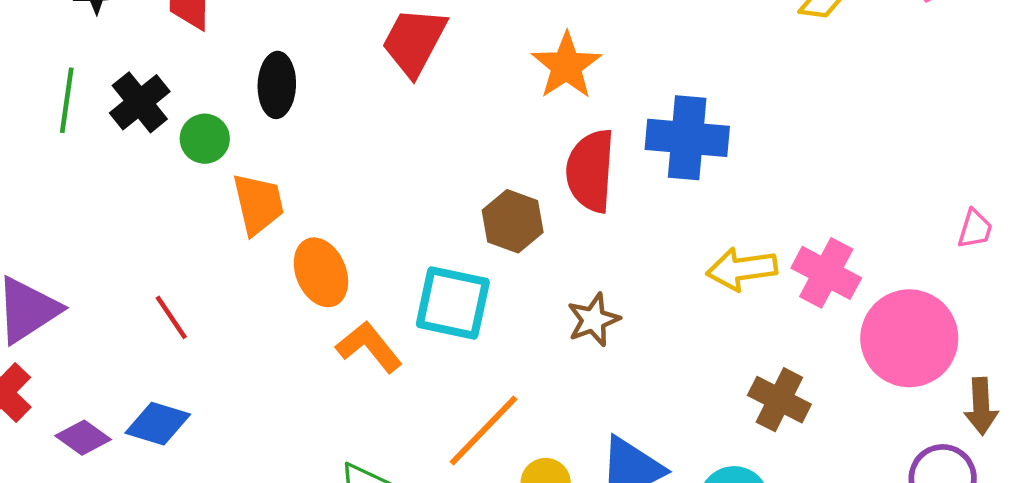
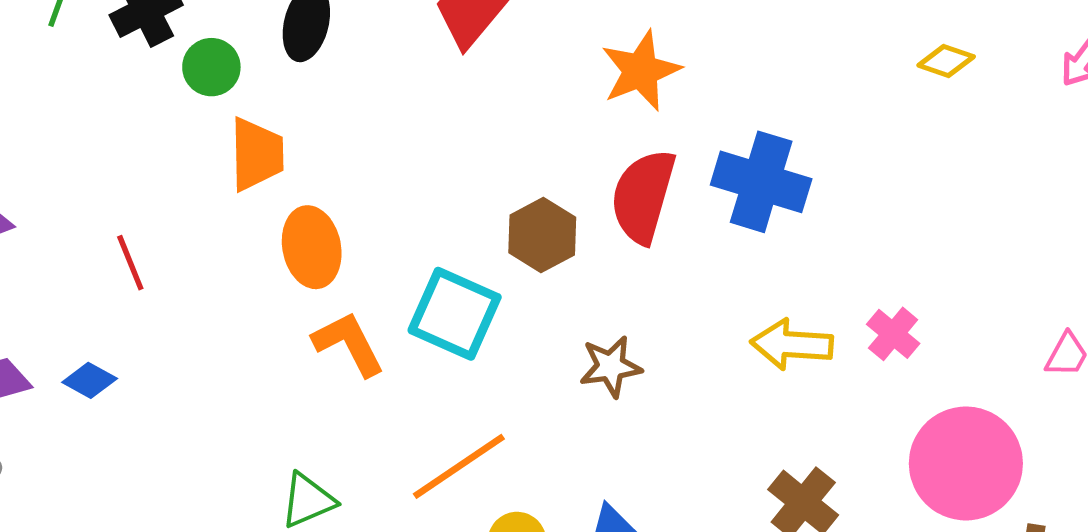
pink cross: (826, 273) -> (893, 334), moved, size x0.7
blue diamond: (158, 424) -> (90, 380), size x0.7

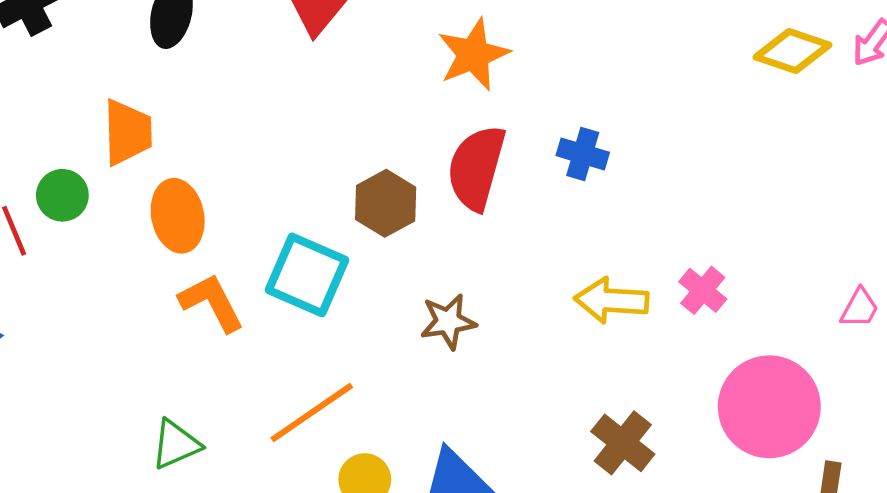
yellow diamond: (946, 61) -> (792, 51), moved, size x1.5
green circle: (211, 67) -> (62, 195), moved
blue cross: (761, 182) -> (583, 154), size x0.6

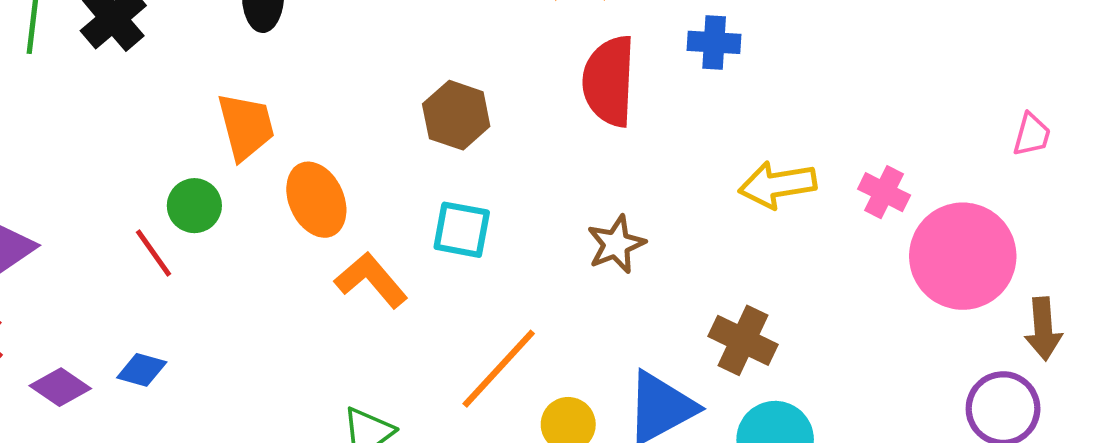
brown hexagon: (386, 203) -> (456, 115), moved
cyan square: (307, 275) -> (462, 230), size x0.7
pink cross: (703, 290) -> (884, 192), moved
brown cross: (623, 443) -> (743, 340), moved

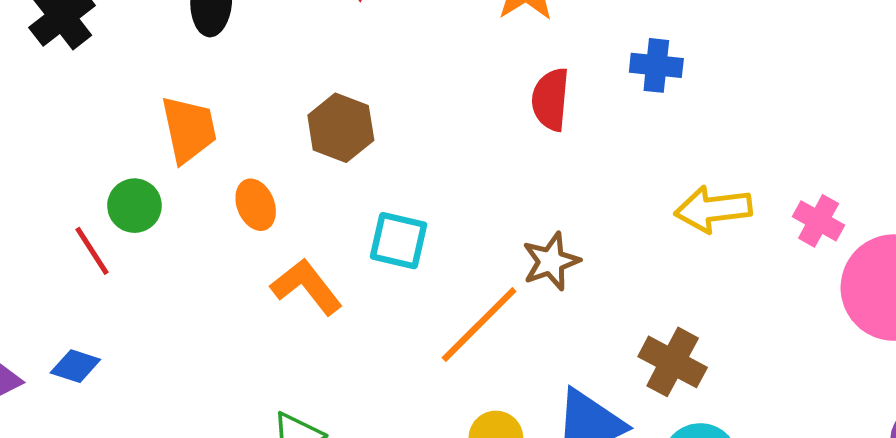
red semicircle: (609, 81) -> (551, 99), size x0.7
brown hexagon: (456, 115) -> (341, 128), moved
orange ellipse: (316, 200) -> (256, 205), size x0.7
orange line: (499, 369) -> (479, 324), moved

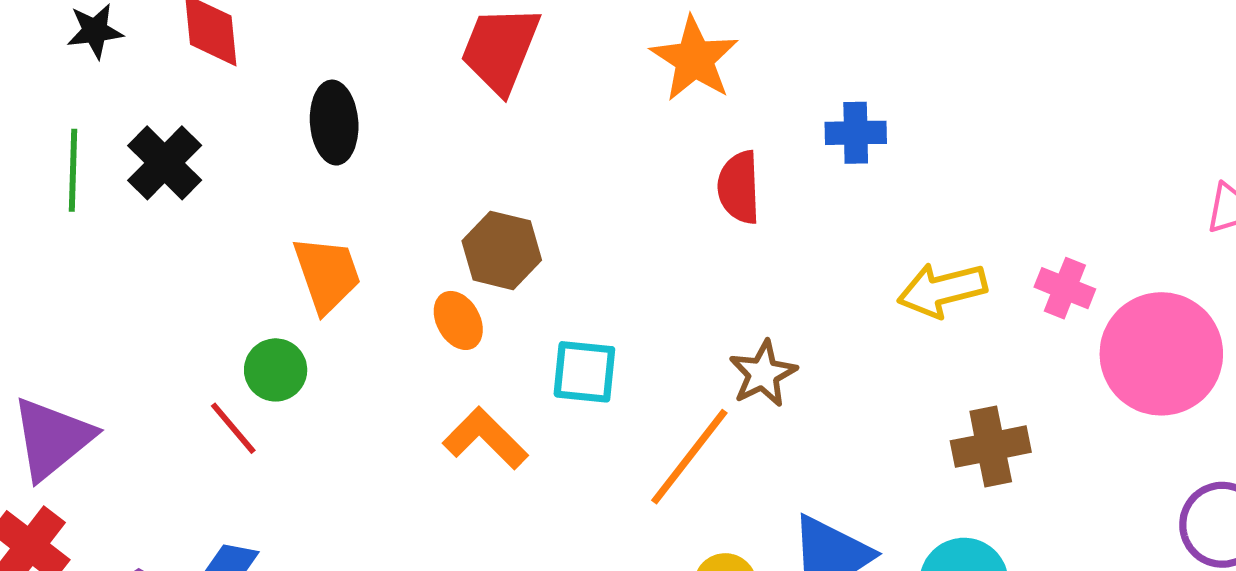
orange ellipse: (256, 205) -> (458, 320), moved
brown cross: (673, 362) -> (991, 447), moved, turned -32

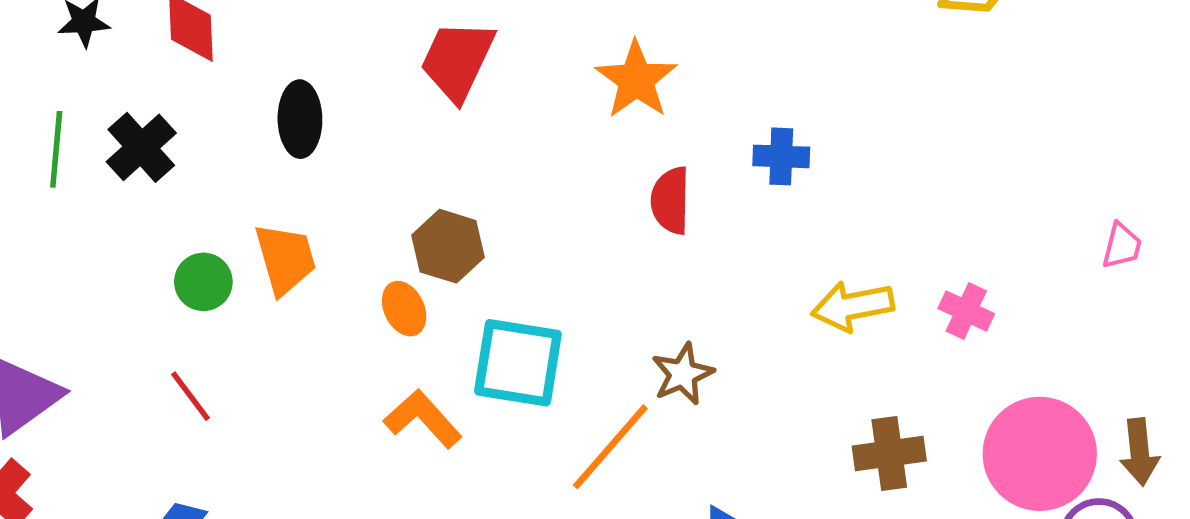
pink circle: (1161, 354) -> (1040, 454), moved
green circle: (276, 370) -> (203, 282), moved
cyan square: (584, 372) -> (518, 363), size x1.5

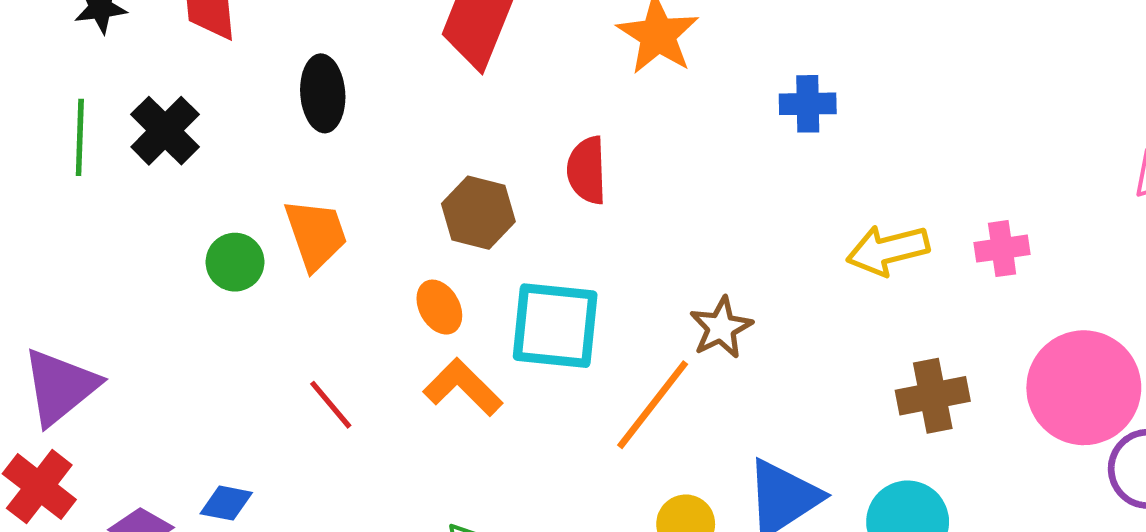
red semicircle: (670, 201) -> (587, 170), moved
orange ellipse: (404, 309) -> (439, 307), moved
pink cross: (966, 311) -> (1002, 249), turned -30
red line: (191, 396) -> (331, 405), moved

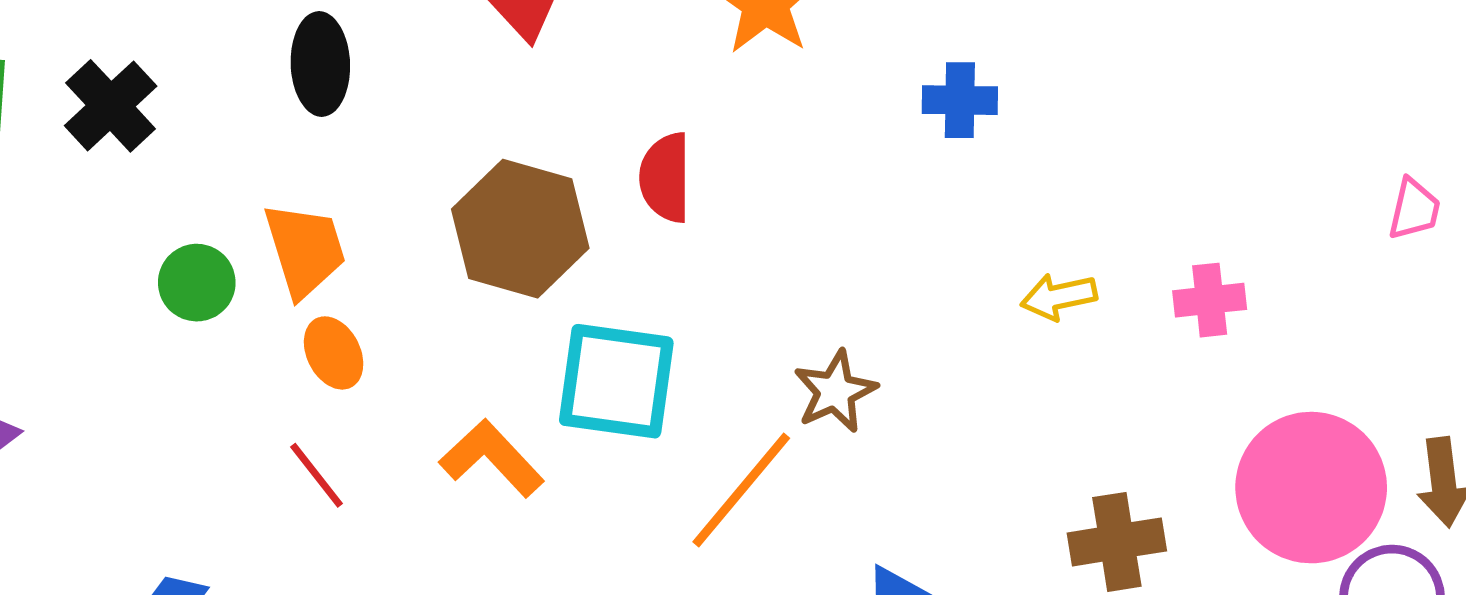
brown hexagon: (478, 213) -> (520, 229), size x1.4
yellow arrow: (888, 250) -> (1059, 297), size x0.7
orange ellipse: (439, 307) -> (334, 353), moved
brown cross: (933, 396) -> (1117, 542), moved

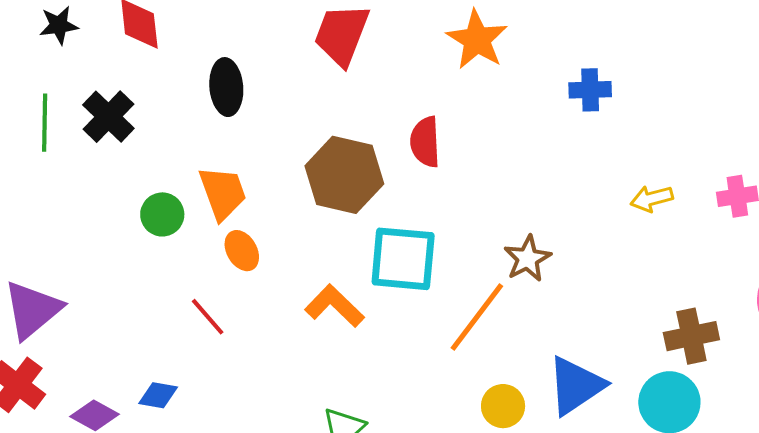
red line: (317, 475) -> (208, 317), moved

